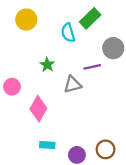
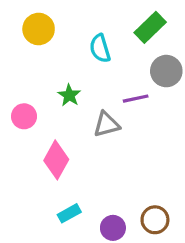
green rectangle: (90, 18) -> (150, 27), moved
pink circle: (12, 87) -> (24, 116), moved
cyan rectangle: (47, 145) -> (69, 213), turned -32

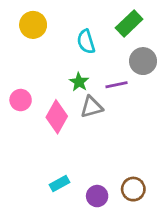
green star: (69, 95) -> (79, 82), moved
pink diamond: (56, 160) -> (57, 117), moved

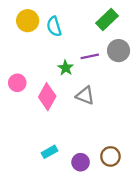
cyan semicircle: (86, 42) -> (54, 26), moved
purple line: (117, 85) -> (90, 56), moved
gray triangle: (92, 107) -> (85, 95), moved, turned 36

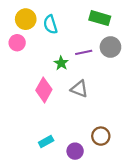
green rectangle: (107, 20) -> (100, 18), turned 60
pink circle: (17, 83) -> (17, 43), moved
brown circle: (110, 156) -> (101, 136), moved

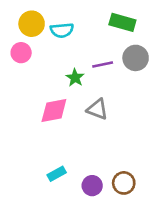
cyan semicircle: (50, 24) -> (62, 30), turned -78
pink diamond: (44, 90) -> (54, 111), turned 50
brown circle: (101, 136) -> (124, 183), moved

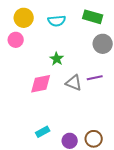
cyan semicircle: (62, 30) -> (57, 21), moved
purple line: (103, 64) -> (95, 78), moved

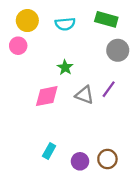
purple line: (95, 78) -> (109, 89), turned -42
cyan rectangle: (43, 132) -> (49, 151), turned -32

